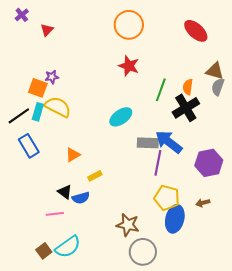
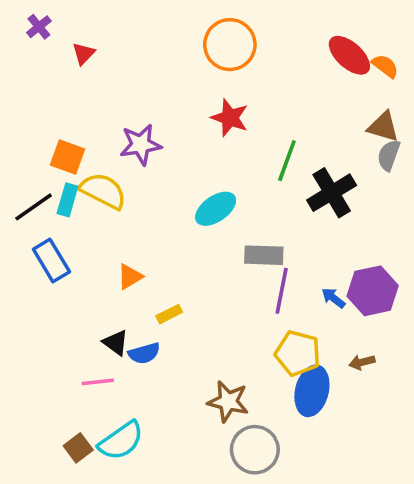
purple star: (52, 77) -> (141, 145), moved, size x1.6
orange semicircle: (188, 87) -> (385, 66), moved, turned 119
blue arrow: (169, 142) -> (333, 298), moved, size x0.5

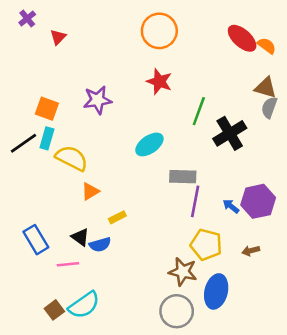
yellow semicircle: (103, 191) -> (72, 158), moved
blue rectangle: (51, 261) -> (36, 240), moved
blue ellipse: (312, 391) -> (216, 291), moved
brown star: (228, 401) -> (183, 272), moved

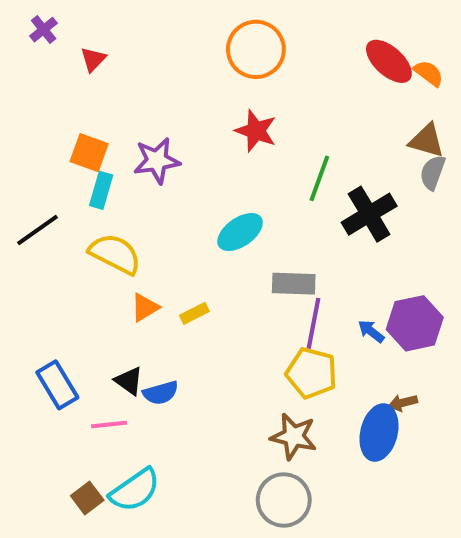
orange square: (47, 109) -> (89, 153), moved
cyan rectangle: (47, 138) -> (101, 190), moved
yellow rectangle: (117, 217) -> (194, 313), moved
yellow pentagon: (206, 245) -> (312, 373), moved
blue ellipse: (216, 291) -> (379, 433), moved

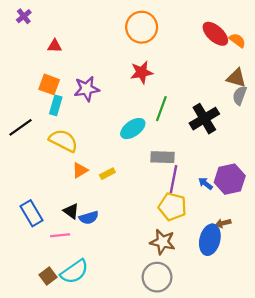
red triangle: (93, 59) -> (55, 46), moved, turned 48
red star: (256, 131) -> (142, 72), turned -30
green line: (319, 178) -> (161, 109), moved

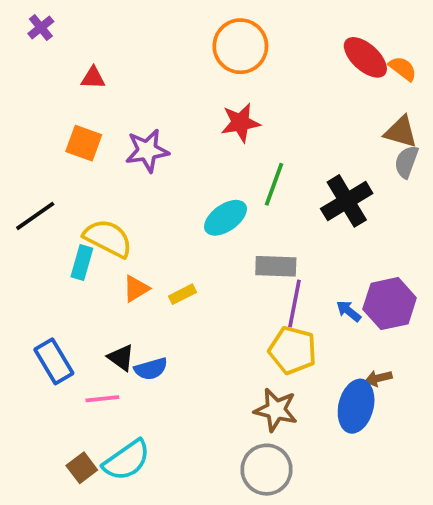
cyan rectangle: (56, 105) -> (82, 263), moved

